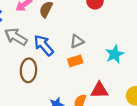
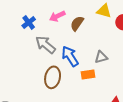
orange rectangle: (75, 61) -> (88, 74), moved

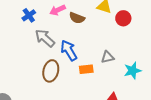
brown semicircle: (77, 23) -> (77, 18), turned -105
gray triangle: (101, 57) -> (108, 57), moved

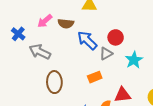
red circle: (123, 18) -> (116, 37), moved
blue arrow: (69, 50) -> (87, 40), moved
orange rectangle: (86, 69) -> (95, 77), moved

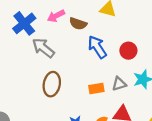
blue cross: (18, 34) -> (24, 23), size x1.5
gray triangle: (106, 54) -> (119, 84), moved

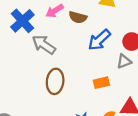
blue arrow: (97, 47) -> (99, 40), turned -95
gray triangle: (119, 84) -> (124, 61), moved

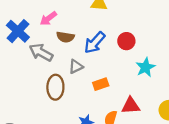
brown semicircle: (78, 17) -> (65, 37), moved
gray triangle: (124, 61) -> (76, 67), moved

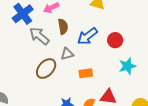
brown semicircle: (65, 37) -> (63, 27), turned -119
brown ellipse: (55, 87) -> (46, 69), turned 30

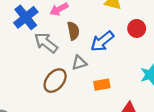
red circle: (115, 40) -> (137, 28), moved

